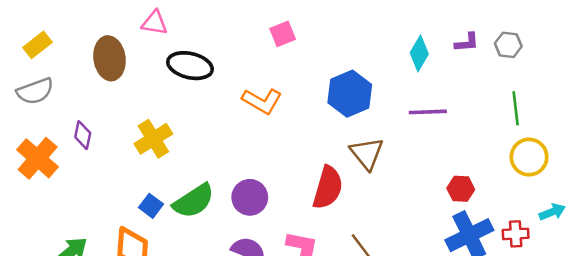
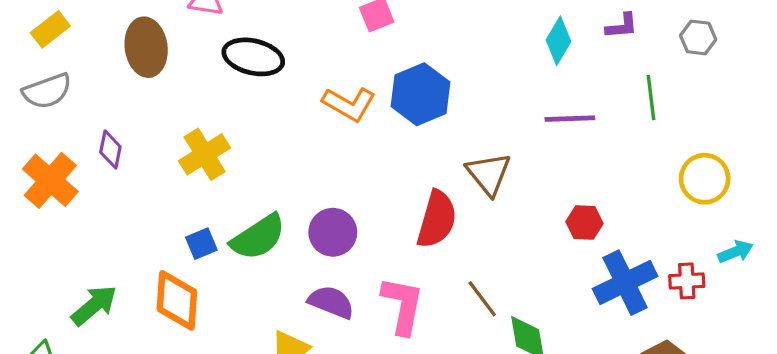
gray hexagon: (508, 45) -> (698, 37), moved
blue hexagon: (350, 94) -> (420, 94), moved
green line: (516, 108) -> (651, 98), moved
red hexagon: (461, 189) -> (584, 223), moved
blue square: (151, 206) -> (201, 244), turned 30

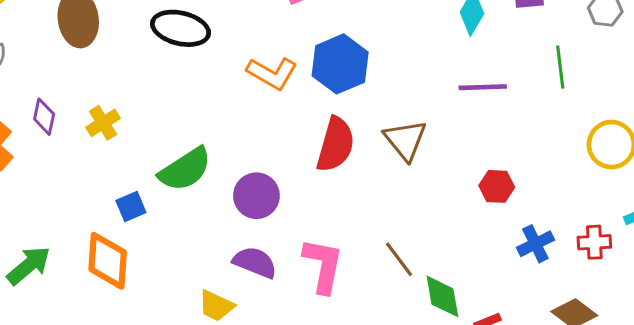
yellow cross: (205, 154) -> (103, 123), moved, size x0.7
red semicircle: (437, 219) -> (336, 145), moved
green semicircle: (258, 237) -> (185, 169), moved
blue cross: (625, 283) -> (535, 244), size x0.6

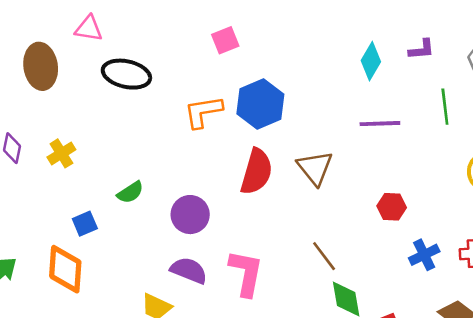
orange L-shape: (272, 73) -> (203, 112), turned 141
green semicircle: (185, 169) -> (130, 192), size x0.6
brown line: (399, 259) -> (324, 256), moved

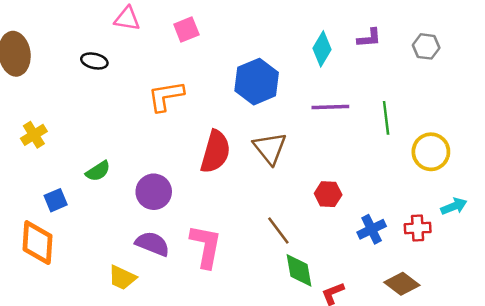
pink triangle: (89, 29) -> (127, 19), moved
black ellipse: (126, 74) -> (94, 61), size x0.6
blue hexagon: (260, 104) -> (257, 82), moved
green line: (445, 107) -> (386, 118), moved
red hexagon: (392, 207) -> (328, 194), moved

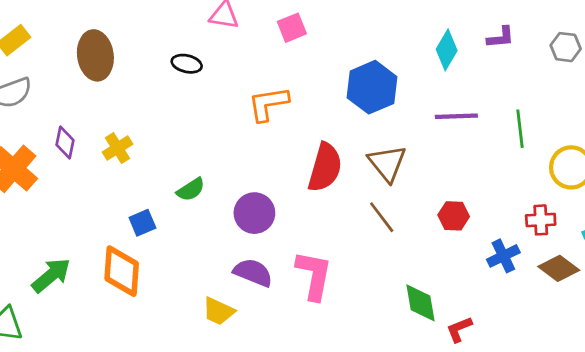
red cross: (418, 228) -> (541, 220), moved
brown line: (278, 230) -> (382, 217), moved
brown diamond: (402, 284) -> (559, 268), moved

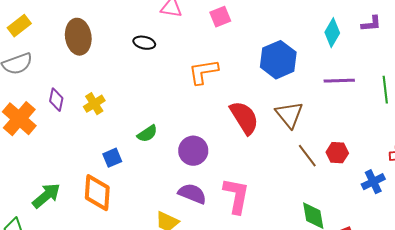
red semicircle: (325, 167) -> (244, 118), turned -48
brown line: (382, 217) -> (307, 156), moved

